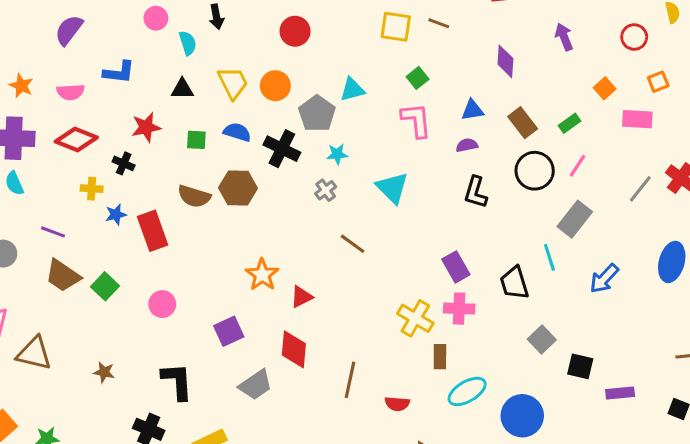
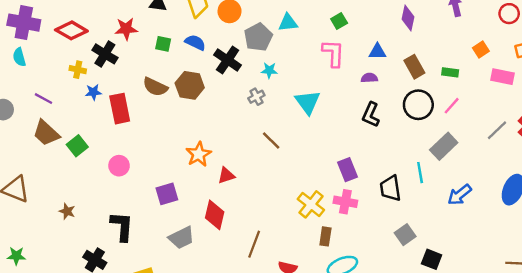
green rectangle: (569, 123) -> (450, 72), turned 35
black cross: (124, 163) -> (105, 54), size x1.5

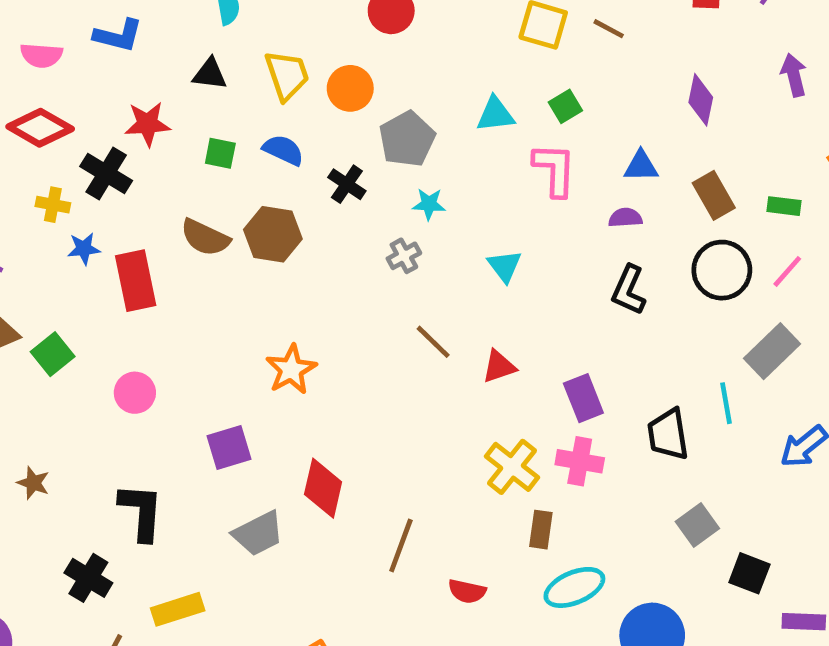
cyan triangle: (288, 23) -> (495, 114), moved
black cross: (228, 60) -> (347, 184), size x0.7
cyan triangle: (308, 102) -> (505, 266), size x0.7
red triangle: (226, 175) -> (499, 367), moved

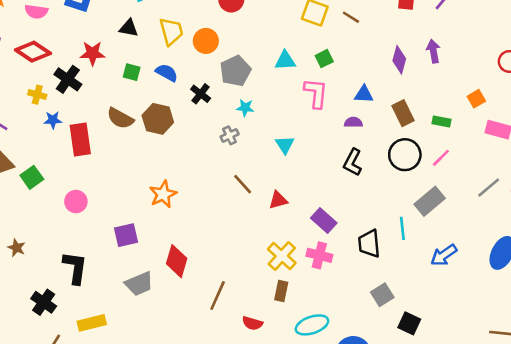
purple arrow: (794, 75) -> (433, 51), moved
purple rectangle: (583, 398) -> (324, 221), turned -30
brown rectangle: (541, 530) -> (281, 291), moved

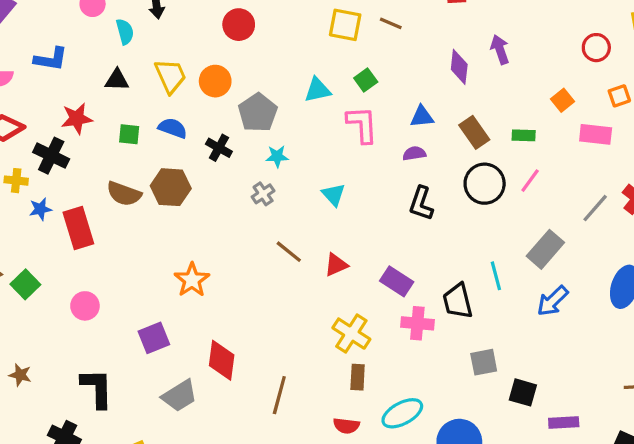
gray rectangle: (430, 201) -> (545, 249), moved
pink cross: (319, 255) -> (417, 323), moved
gray square: (382, 295) -> (484, 362), turned 30
red semicircle: (252, 323) -> (346, 426), moved

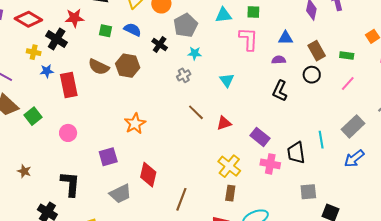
green square: (366, 80) -> (253, 12), turned 32
black circle: (485, 184) -> (312, 75), moved, size x0.7

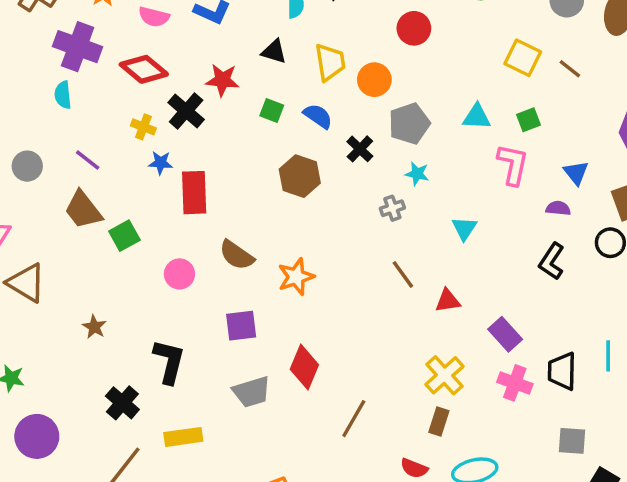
green square: (253, 12) -> (529, 120), turned -32
blue triangle: (286, 38) -> (576, 173), turned 42
brown semicircle: (99, 67) -> (237, 255), moved

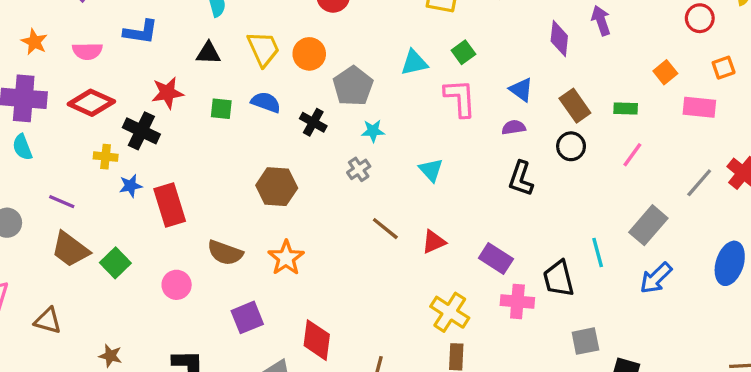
brown hexagon: (300, 176) -> (277, 187), moved
brown triangle: (26, 283) -> (48, 321), moved, size x0.7

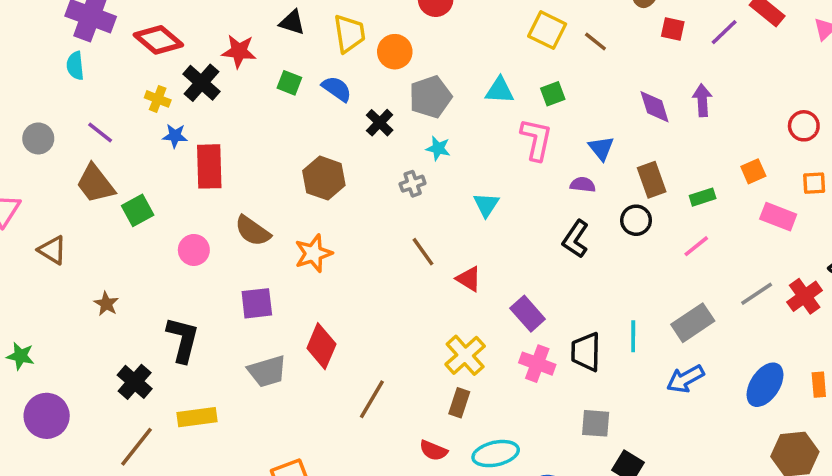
purple diamond: (559, 38) -> (655, 107), turned -39
green rectangle: (626, 108) -> (703, 197), turned -35
red triangle: (434, 242) -> (469, 279), turned 40

